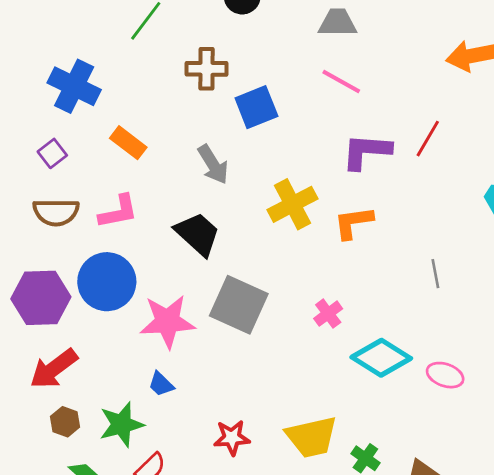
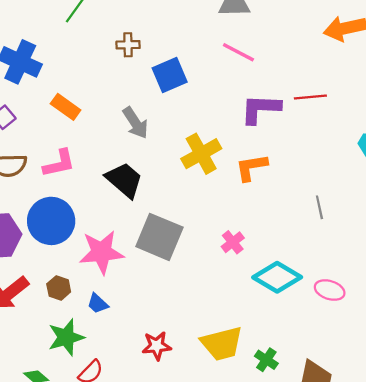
brown cross: (207, 69) -> (128, 45), size x0.7
red line: (428, 139) -> (310, 97), turned 56
brown hexagon: (65, 422) -> (59, 288), moved

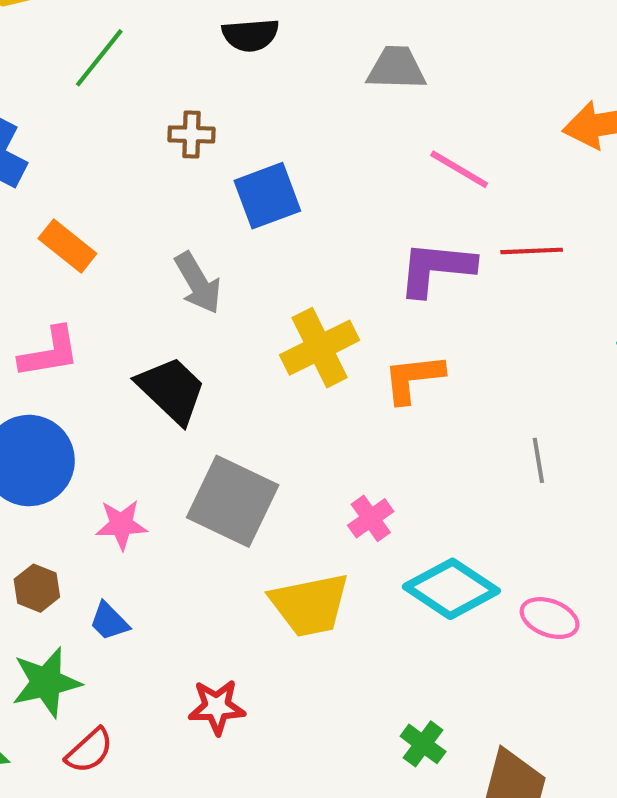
pink line: (238, 52) -> (459, 169), moved
pink star: (101, 252) -> (121, 525), size x0.6
yellow trapezoid: (222, 344) -> (310, 605), moved

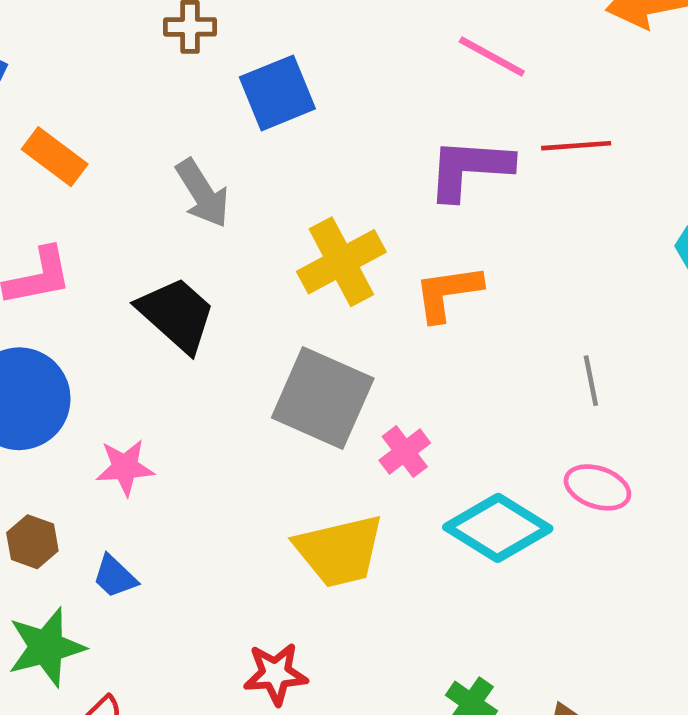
gray square: (233, 501) -> (323, 398), moved
pink ellipse: (550, 618) -> (597, 487), moved
red star: (217, 707) -> (275, 674), moved

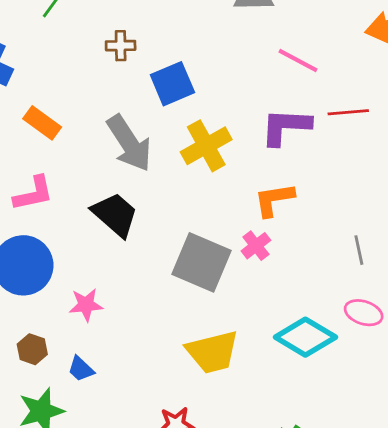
gray arrow: (203, 193) -> (129, 143), size x1.4
yellow cross: (341, 262) -> (206, 146), moved
pink cross: (405, 452) -> (256, 246), moved

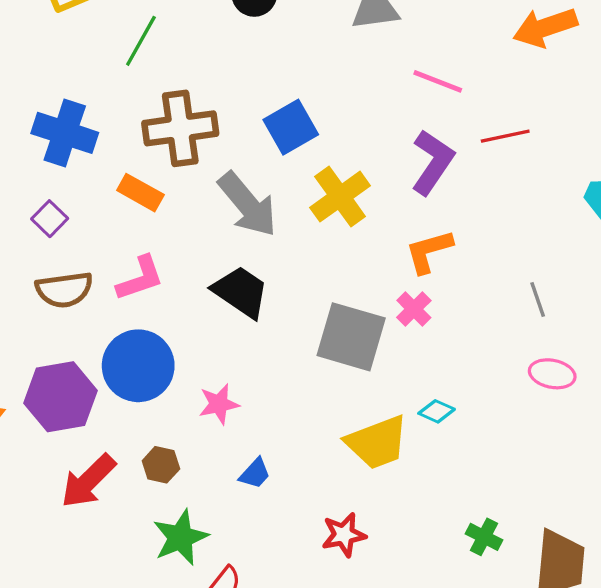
brown cross: (121, 46) -> (180, 128), moved, size x2.0
purple L-shape: (286, 127) -> (433, 162), turned 128
cyan diamond: (305, 337) -> (437, 411), moved, size x0.5
blue trapezoid: (81, 369) -> (255, 473), moved, turned -84

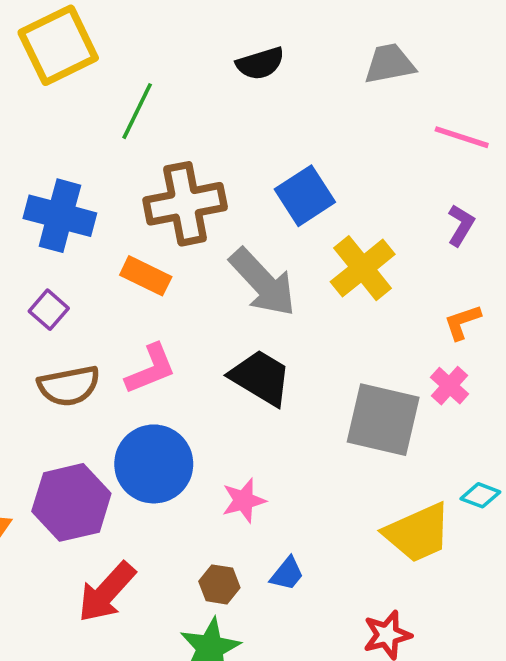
purple L-shape: (433, 162) -> (461, 225), size x0.6
orange L-shape: (429, 251) -> (462, 322), size x0.7
brown hexagon: (161, 465) -> (219, 584), moved

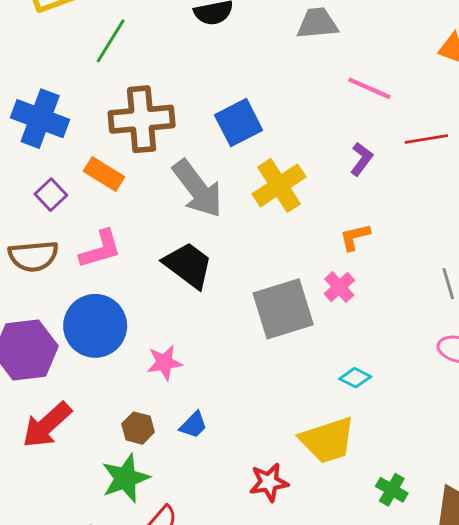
purple square: (49, 310) -> (51, 195), moved
gray square: (383, 420) -> (283, 309), turned -36
yellow trapezoid: (418, 533) -> (327, 440), moved

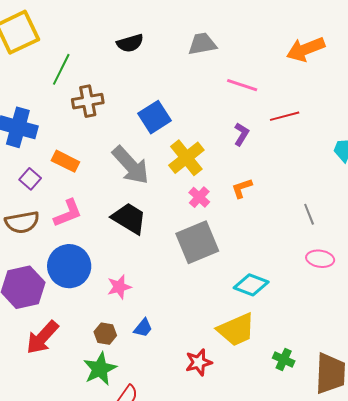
brown cross: (142, 119) -> (88, 101), moved, size x0.7
pink cross: (339, 287) -> (199, 197), moved
cyan diamond: (355, 378) -> (251, 285), size x1.6

